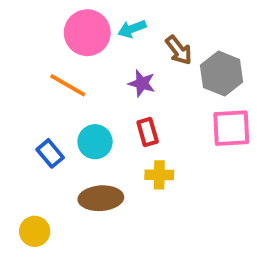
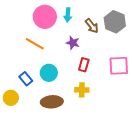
cyan arrow: (132, 29) -> (68, 15), turned -64
gray hexagon: (222, 74) -> (115, 22), moved
red rectangle: (148, 132) -> (84, 65), moved, turned 32
yellow circle: (35, 231) -> (11, 98), moved

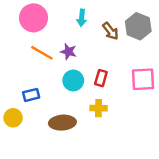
pink circle: (45, 17) -> (34, 18), moved
purple star: (73, 43) -> (68, 52), moved
cyan circle: (49, 73) -> (73, 80), moved
blue rectangle: (26, 79) -> (31, 95), turned -64

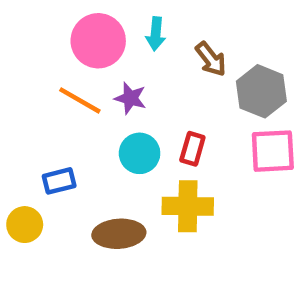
pink circle: (34, 18) -> (98, 41), moved
gray hexagon: (138, 26) -> (261, 91), moved
yellow cross: (99, 108) -> (188, 206), size x1.5

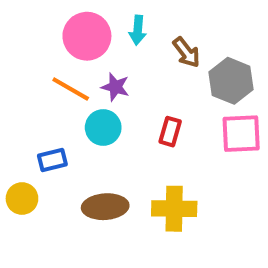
cyan circle: (140, 153) -> (103, 128), moved
yellow cross: (188, 206) -> (174, 209), moved

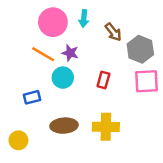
yellow circle: (22, 199) -> (18, 140), moved

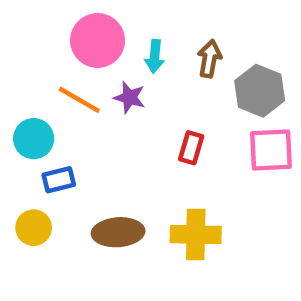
cyan arrow: (84, 18) -> (155, 56), moved
brown arrow: (113, 32) -> (209, 59), turned -132
cyan circle: (63, 78) -> (34, 139), moved
yellow circle: (18, 140) -> (34, 228), moved

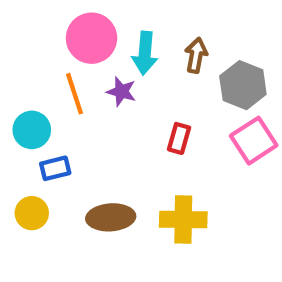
cyan arrow: (155, 56) -> (145, 53), size x1.4
orange line: (79, 100) -> (74, 94), turned 42
pink square: (271, 150) -> (254, 141), turned -30

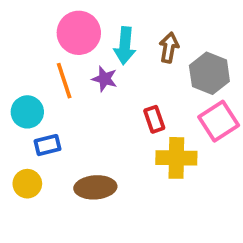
red rectangle: (179, 138) -> (154, 119), turned -35
yellow cross: (183, 220) -> (176, 158), moved

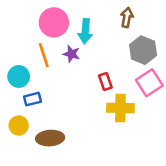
brown arrow: (169, 48) -> (127, 17), moved
brown ellipse: (95, 187) -> (50, 138), moved

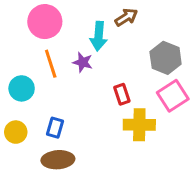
brown arrow: (127, 17) -> (126, 17), moved, turned 48
pink circle: (54, 22) -> (45, 22), moved
blue rectangle: (32, 99) -> (55, 128), moved, turned -60
yellow circle: (19, 125) -> (16, 132), moved

